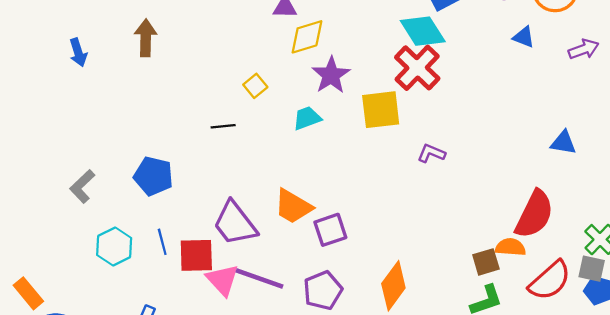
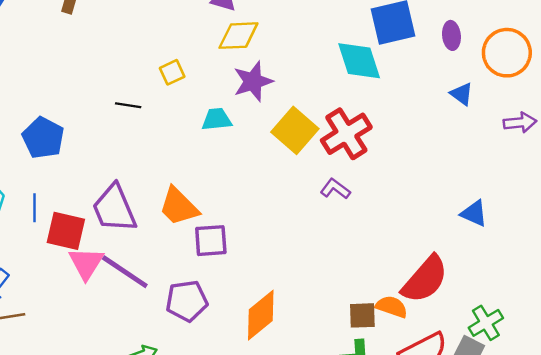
red cross: (417, 68) -> (346, 134), moved
yellow square: (381, 110) -> (295, 130), turned 33

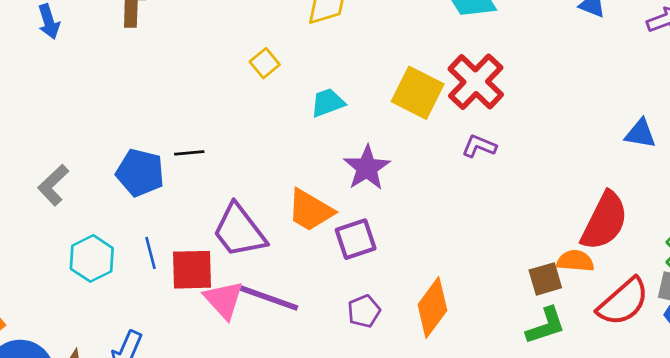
purple star: (253, 81) -> (367, 168), moved
black line: (128, 105) -> (189, 153), moved
purple pentagon: (187, 301) -> (364, 311), moved, size x0.7

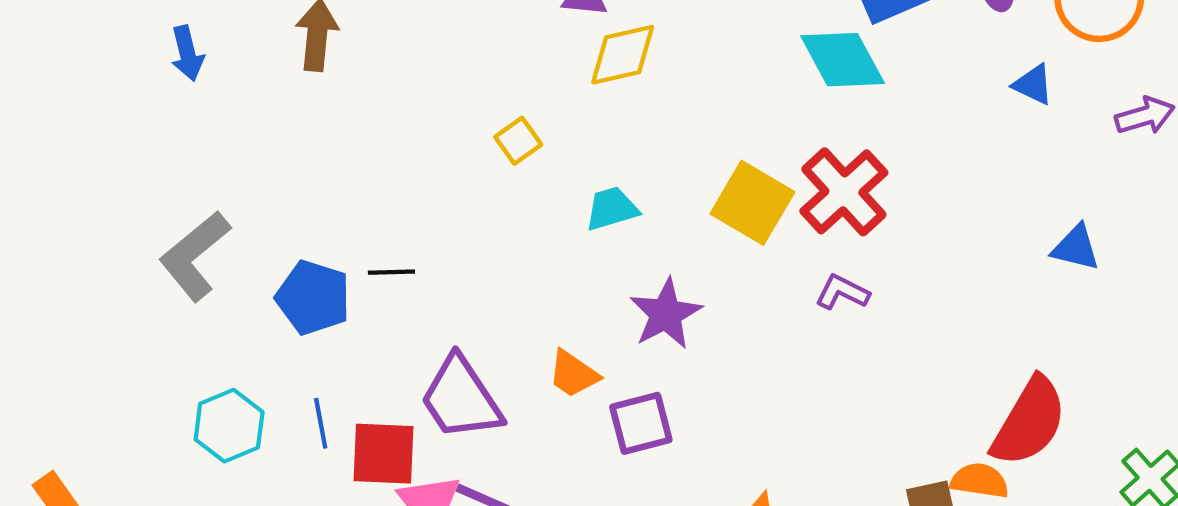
blue triangle: (640, 134) -> (1076, 248), moved
gray L-shape: (53, 185) -> (195, 256), moved, size x1.4
orange trapezoid: (310, 210) -> (573, 374), size x0.7

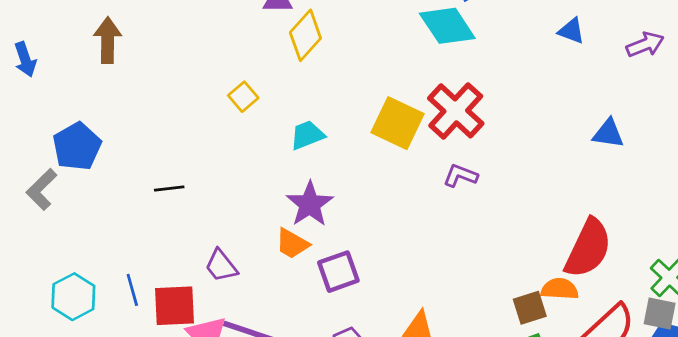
yellow diamond: (623, 55) -> (305, 35), turned -30
gray L-shape: (195, 256) -> (42, 189), size x0.7
blue pentagon: (313, 298) -> (77, 146), moved, turned 30
purple star: (666, 314) -> (310, 204), moved
purple trapezoid: (461, 398) -> (221, 266), size x0.6

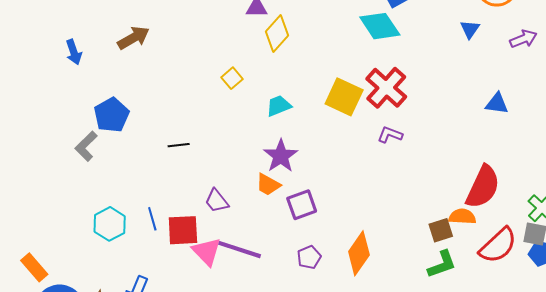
blue triangle: (571, 31) -> (470, 29), turned 45
brown arrow: (108, 40) -> (133, 38), turned 60

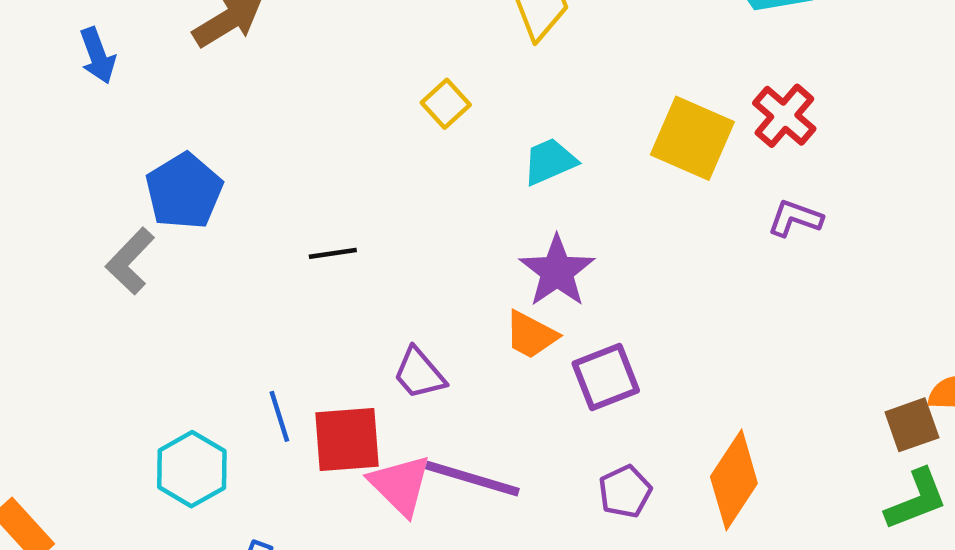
red cross: (386, 88) -> (784, 116), size x0.7
cyan hexagon: (110, 224) -> (192, 469), moved

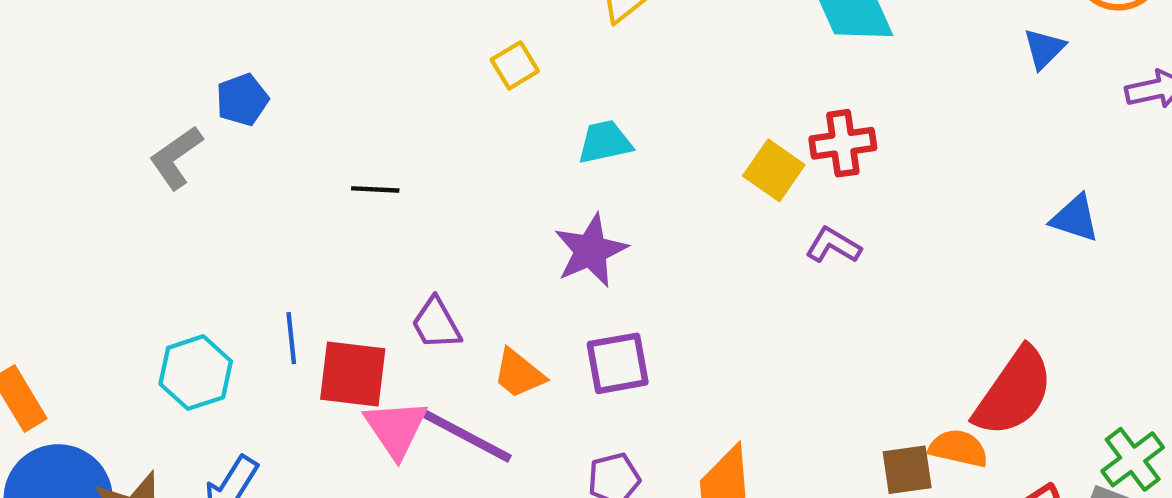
red cross: (784, 116) -> (843, 143), turned 30
yellow square: (692, 138) -> (774, 170), moved, size x0.7
blue pentagon: (184, 191) -> (242, 100), size x0.7
orange trapezoid: (531, 335) -> (519, 374), moved

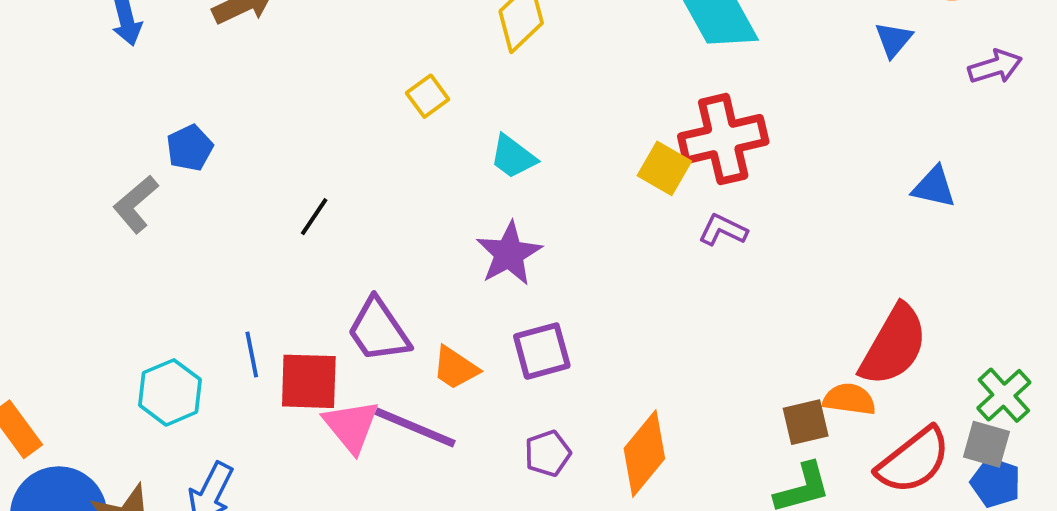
cyan trapezoid: (605, 142) -> (513, 157), turned -126
red cross: (843, 143) -> (723, 139), size x1.5
black line: (375, 189) -> (314, 217), turned -54
purple trapezoid: (436, 324) -> (378, 330), size x1.4

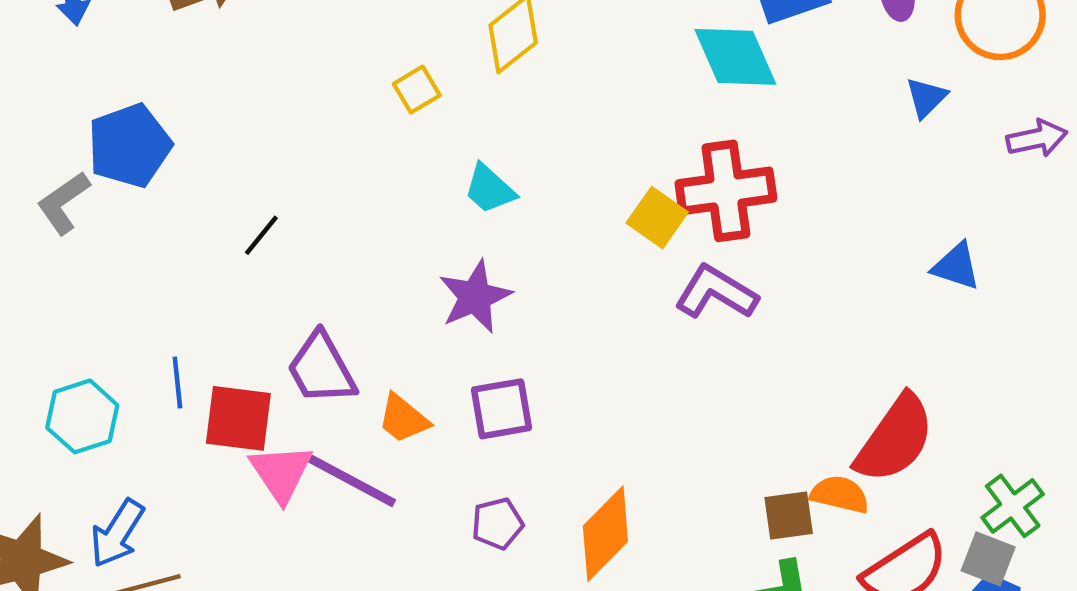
yellow square: (428, 96) -> (417, 90), moved
blue pentagon: (190, 148) -> (130, 146), size x1.6
purple L-shape: (723, 230) -> (716, 292), size x1.5

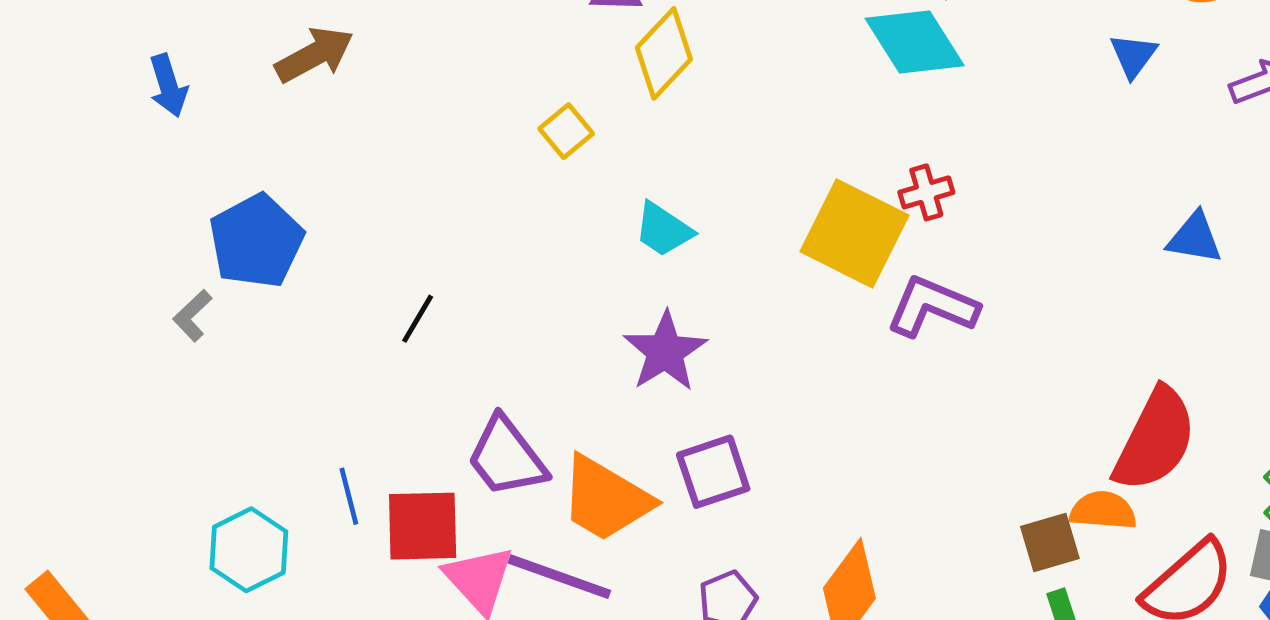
red cross: (726, 191) -> (926, 192), size x0.5
gray L-shape: (63, 203) -> (192, 316), size x0.7
yellow square: (657, 218) -> (854, 233), size x1.6
orange trapezoid: (403, 419) -> (606, 499), size x1.6

